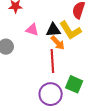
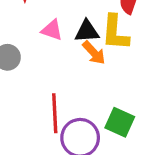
yellow L-shape: (70, 30) -> (115, 32), turned 35
red line: (52, 61) -> (55, 113), moved

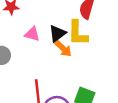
black triangle: (87, 31) -> (57, 33), turned -30

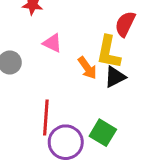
black triangle: (57, 33) -> (115, 77), moved

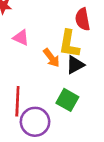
red semicircle: (125, 24) -> (83, 19), turned -35
green square: (103, 133) -> (67, 100), moved

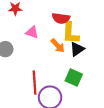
red semicircle: (83, 19) -> (61, 18), moved, turned -66

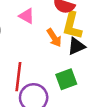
green square: (74, 78) -> (66, 79), turned 36

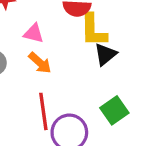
orange arrow: (54, 38) -> (40, 63), moved
green square: (66, 79) -> (114, 110), moved

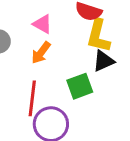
orange arrow: (40, 63) -> (41, 53), turned 70
green square: (114, 110) -> (80, 86), moved

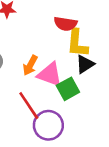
pink triangle: (42, 24) -> (50, 74), moved, size x1.5
red line: (32, 98) -> (29, 106), turned -32

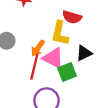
yellow L-shape: (77, 43) -> (60, 33), moved
red line: (29, 106) -> (34, 67), moved, turned 40

